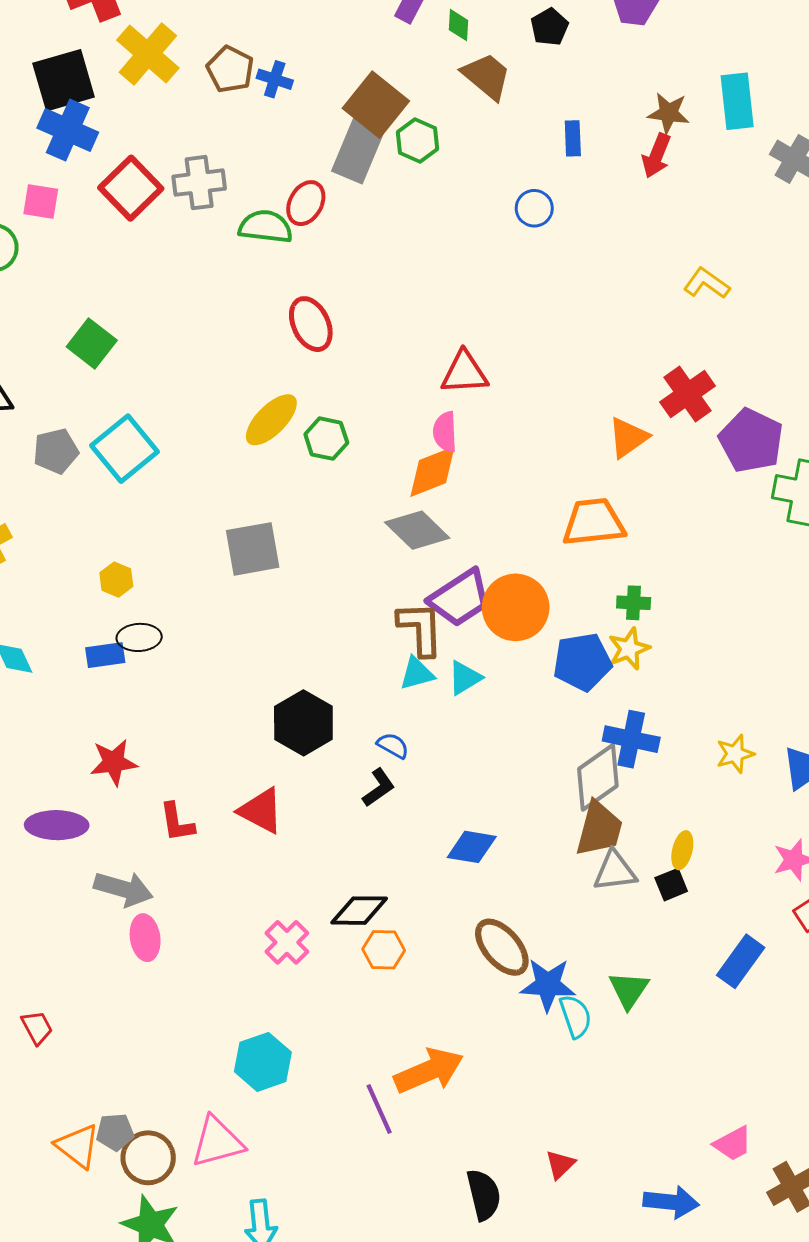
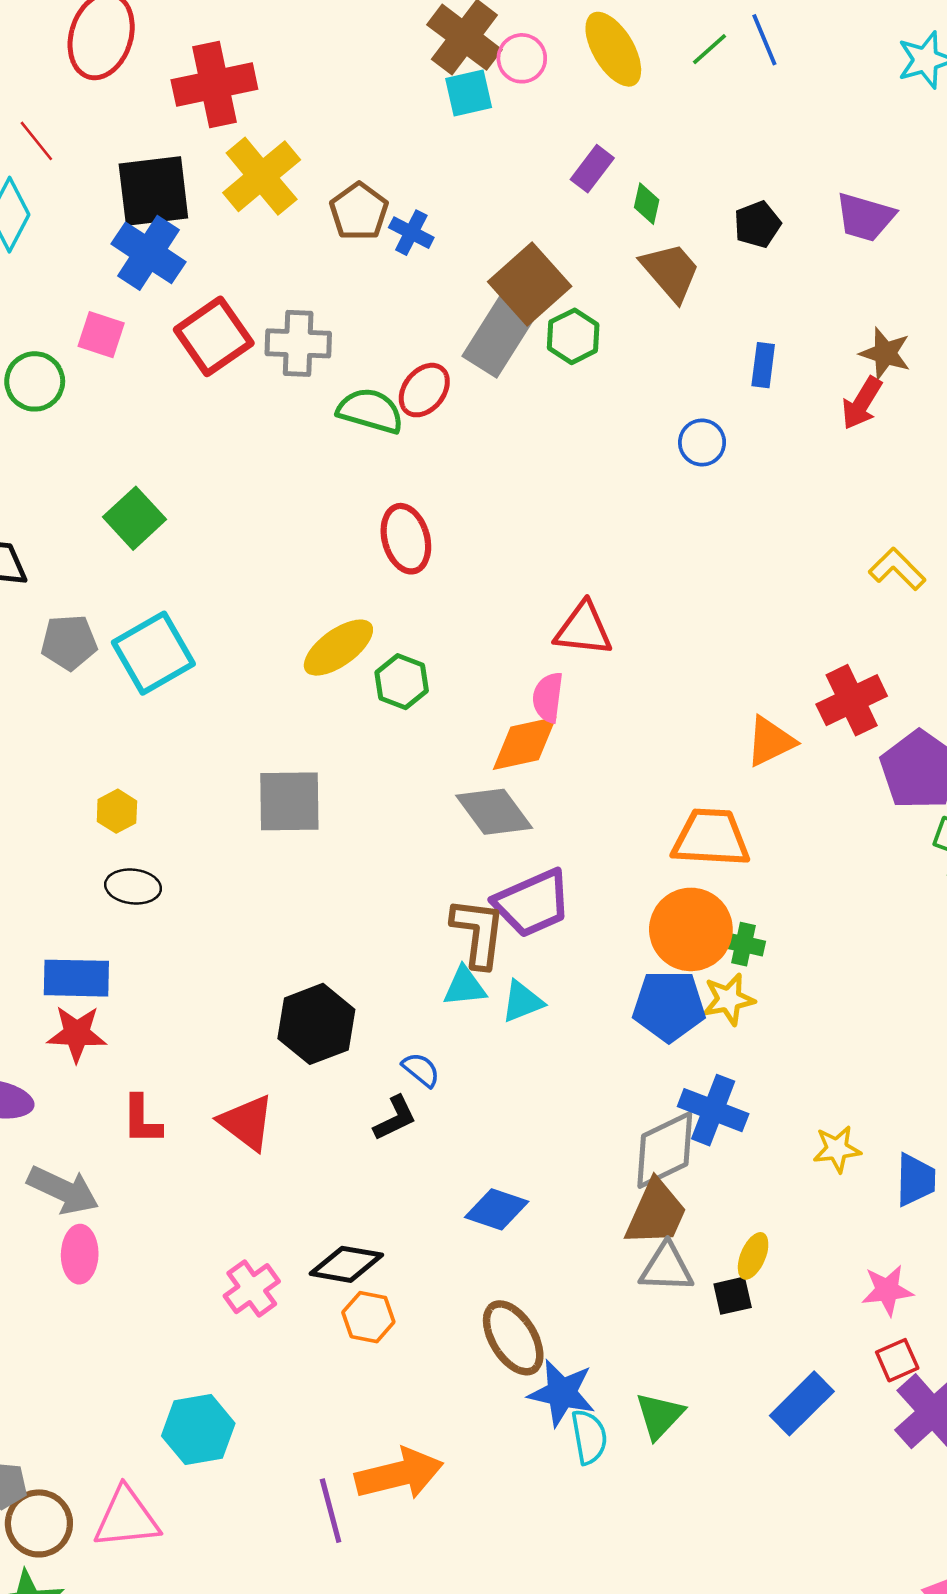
orange circle: (516, 607) -> (691, 929), moved
blue rectangle: (105, 655) -> (76, 978), moved, size x1.4

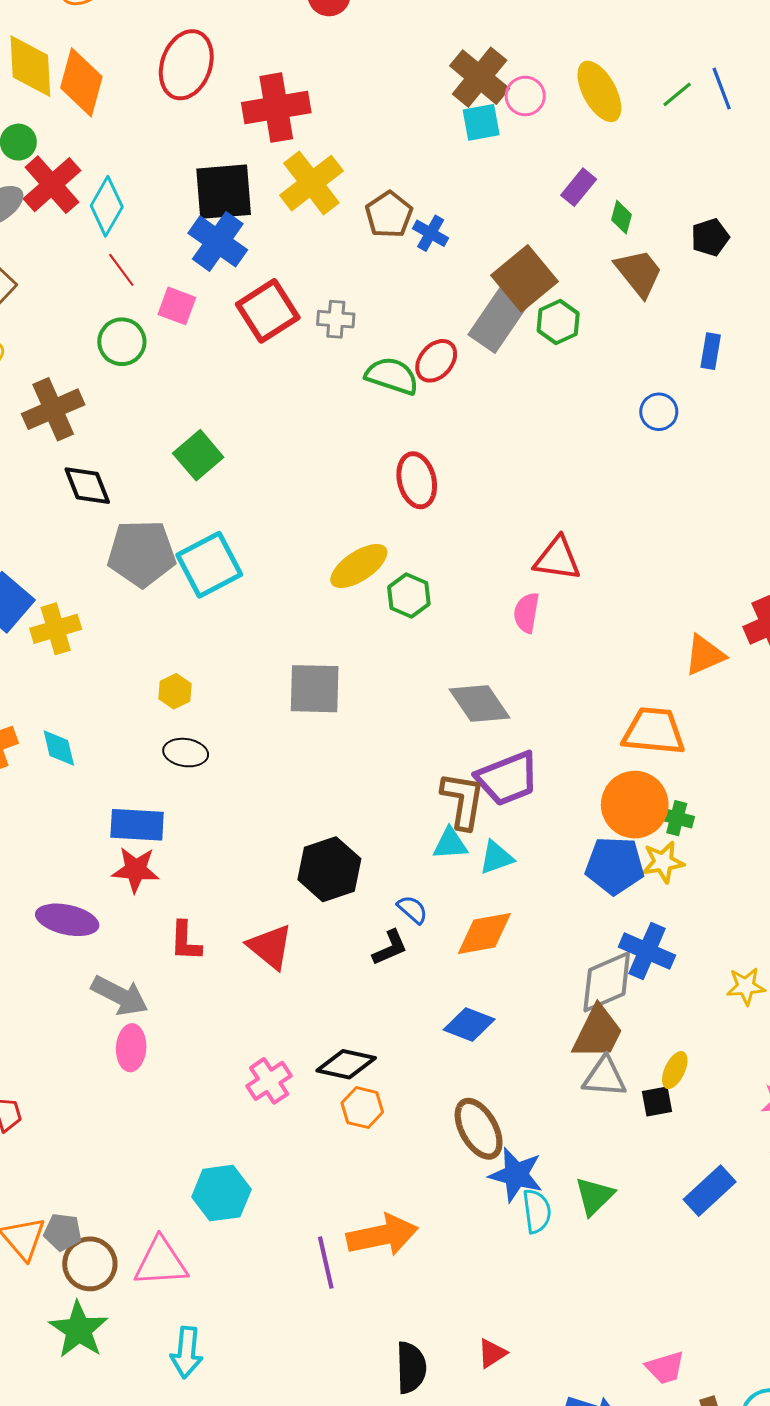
red line: (36, 141) -> (121, 270), moved
gray cross: (298, 343) -> (336, 319), size x0.7
gray pentagon: (69, 642) -> (141, 553), size x1.5
orange diamond: (525, 743) -> (484, 933), moved

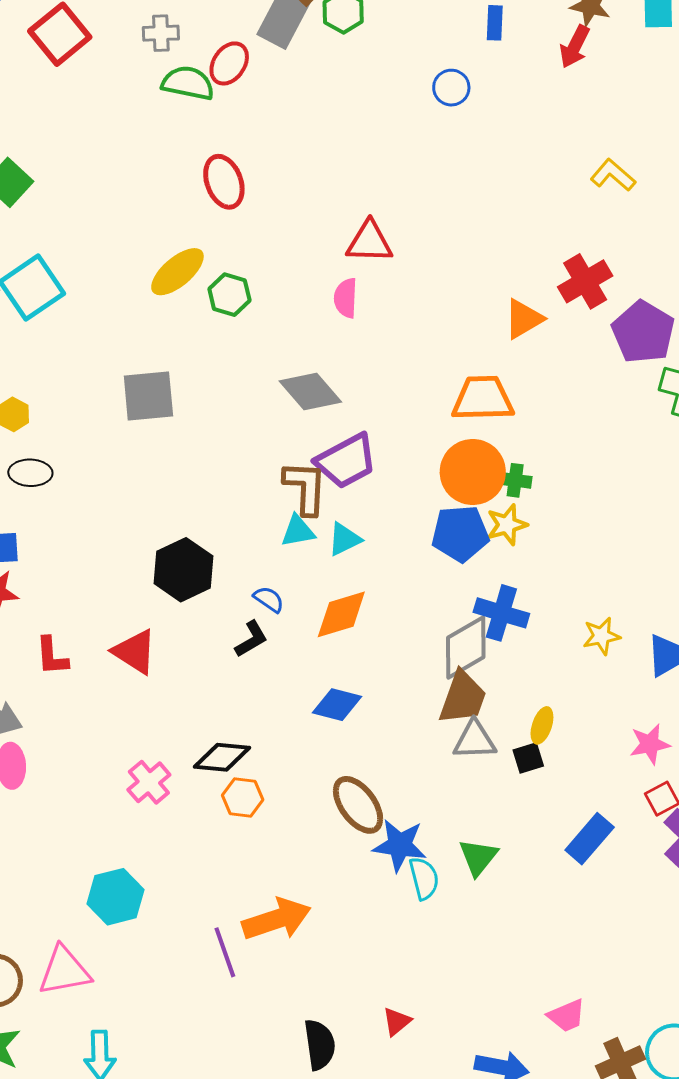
gray cross: (336, 319) -> (161, 33), moved

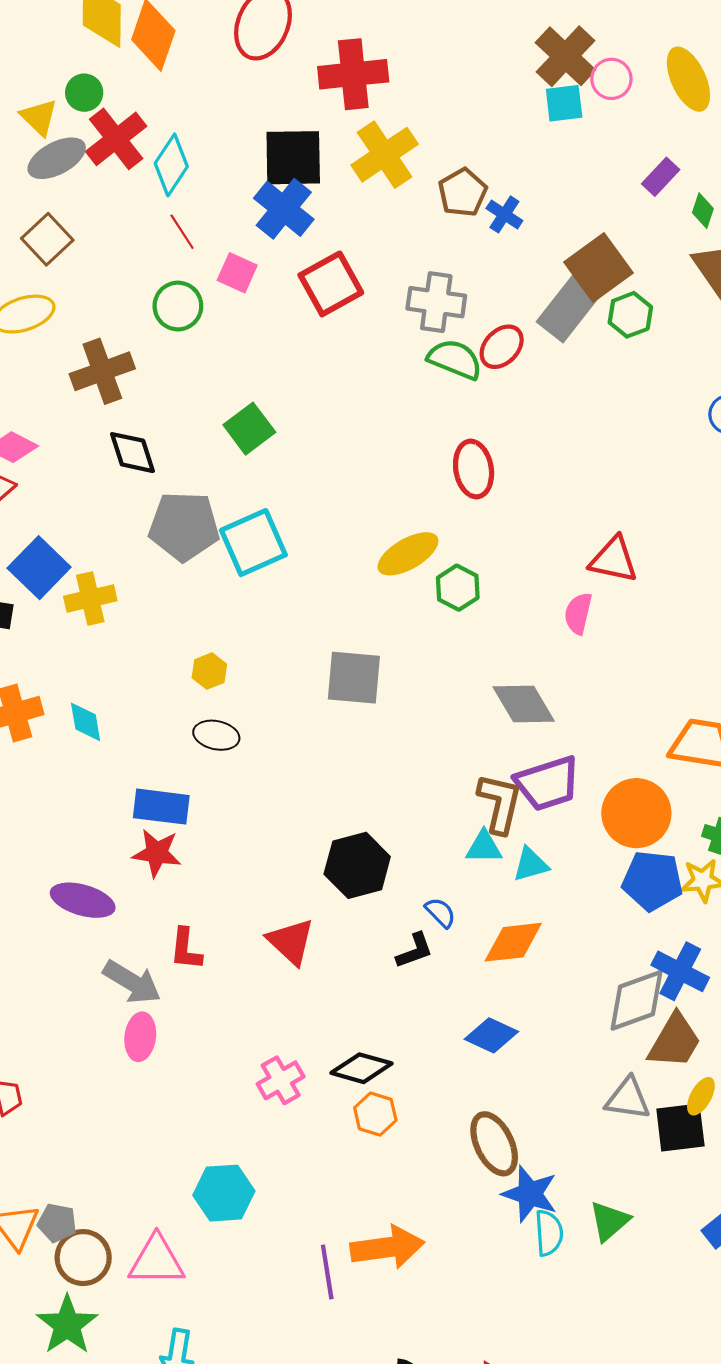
gray cross: (161, 33) -> (436, 302), size x1.5
orange circle: (473, 472) -> (636, 813), moved
red L-shape: (52, 656) -> (186, 949), moved
brown trapezoid: (463, 698) -> (675, 1041), moved
black square: (528, 758) -> (680, 1128), size x1.6

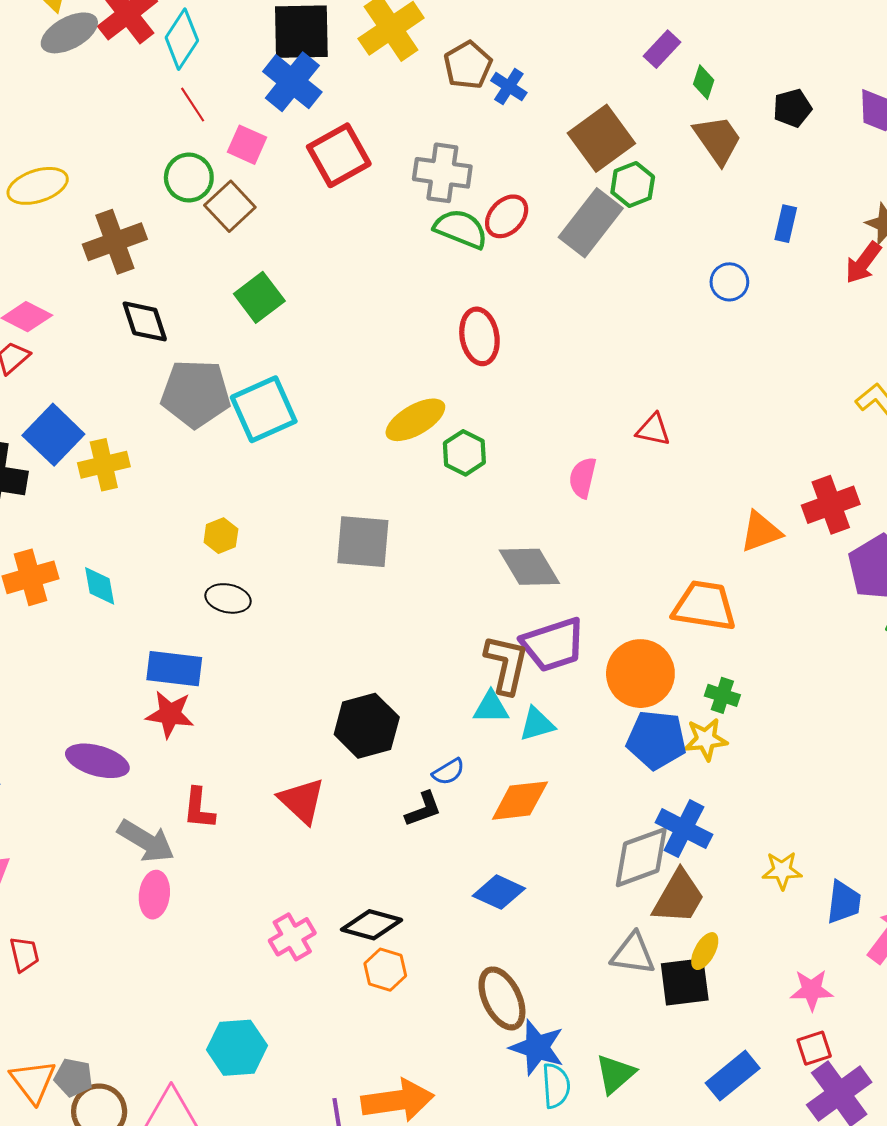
brown square: (47, 239) -> (230, 206), moved
gray rectangle: (569, 307) -> (591, 223), moved
red triangle: (614, 560) -> (653, 430), moved, size x0.7
blue semicircle: (440, 913) -> (448, 772), turned 104

